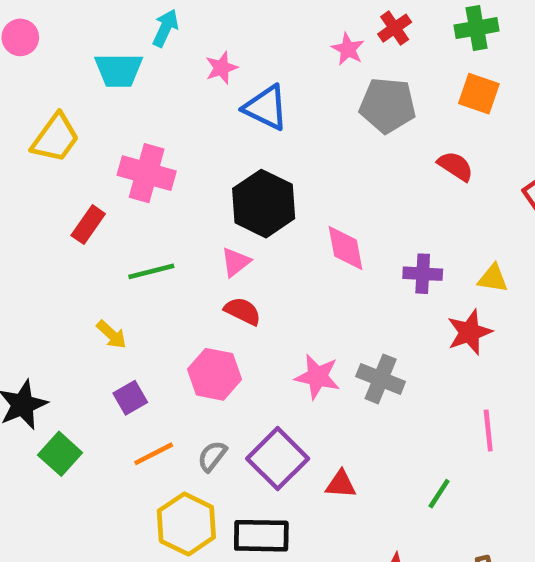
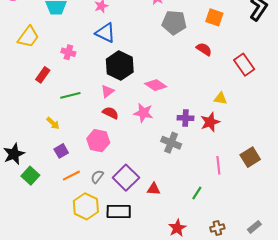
blue triangle: (266, 108) -> (105, 33), moved
pink cross: (147, 173) -> (68, 52), size x0.6
pink diamond: (345, 248) -> (156, 85), turned -45
purple cross: (423, 274) -> (186, 118), moved
pink star: (317, 377) -> (143, 113), moved

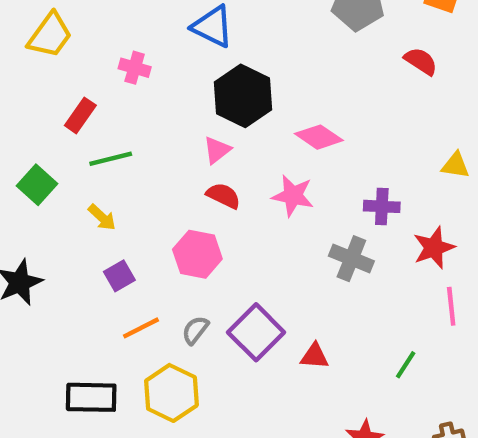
green line: (70, 95) -> (111, 159), moved
red star: (210, 122) -> (434, 248), moved
green square: (30, 176) -> (37, 185), moved
black rectangle: (119, 212) -> (91, 397), moved

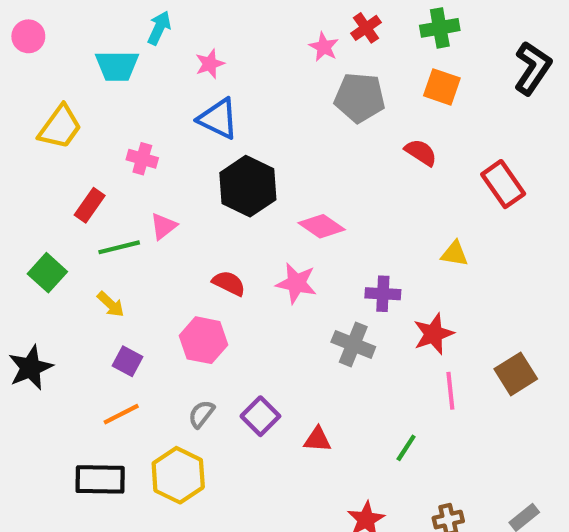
pink triangle: (217, 150) -> (163, 226), moved
purple square: (119, 276) -> (128, 361), turned -32
orange line: (141, 328) -> (121, 414), moved
purple square: (256, 332) -> (260, 416), size x0.7

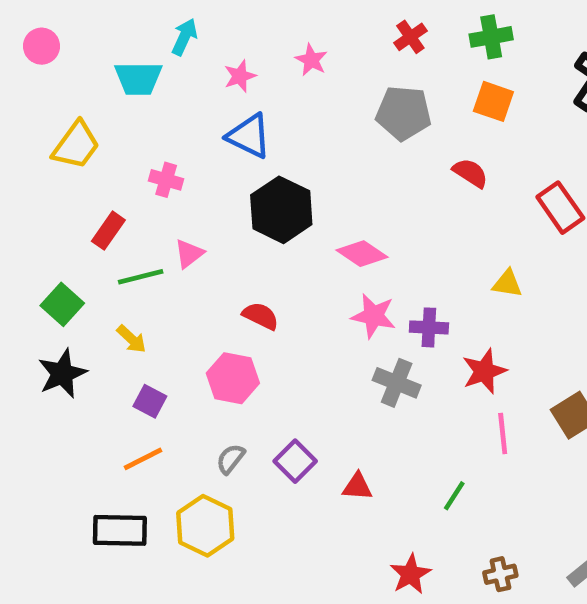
pink star: (324, 47) -> (311, 60), moved
pink star: (296, 283) -> (374, 316), moved
black star: (30, 368) -> (62, 374), moved

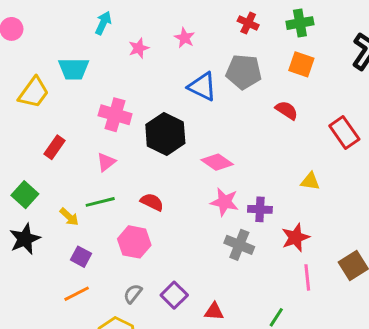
red cross: (410, 37) -> (248, 23), turned -30
cyan trapezoid: (138, 78) -> (74, 69), moved
blue triangle: (249, 136) -> (202, 87), moved
pink cross: (166, 180) -> (115, 115), moved, size x1.5
green line: (141, 277) -> (100, 202), moved

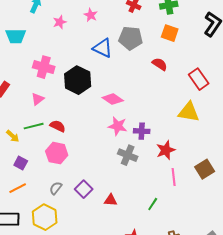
yellow triangle: (310, 181) -> (189, 112), moved, size x1.6
red semicircle: (152, 202) -> (58, 126), moved

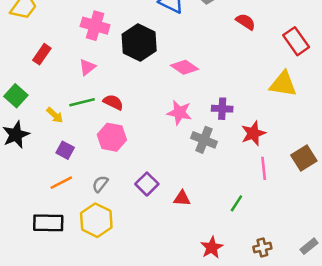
pink star: (118, 126) -> (179, 113), moved
gray semicircle: (56, 188) -> (100, 184), moved

